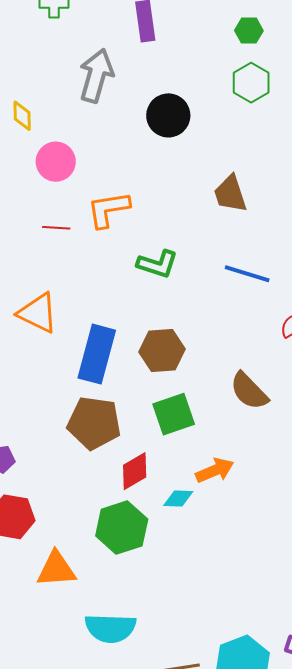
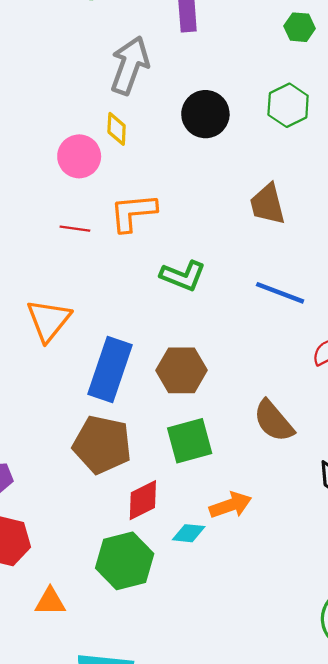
green hexagon: (251, 83) -> (288, 105), moved
yellow diamond: (22, 116) -> (117, 129), moved
orange triangle: (38, 313) -> (49, 320), turned 39
orange triangle: (56, 569) -> (50, 602), size x0.7

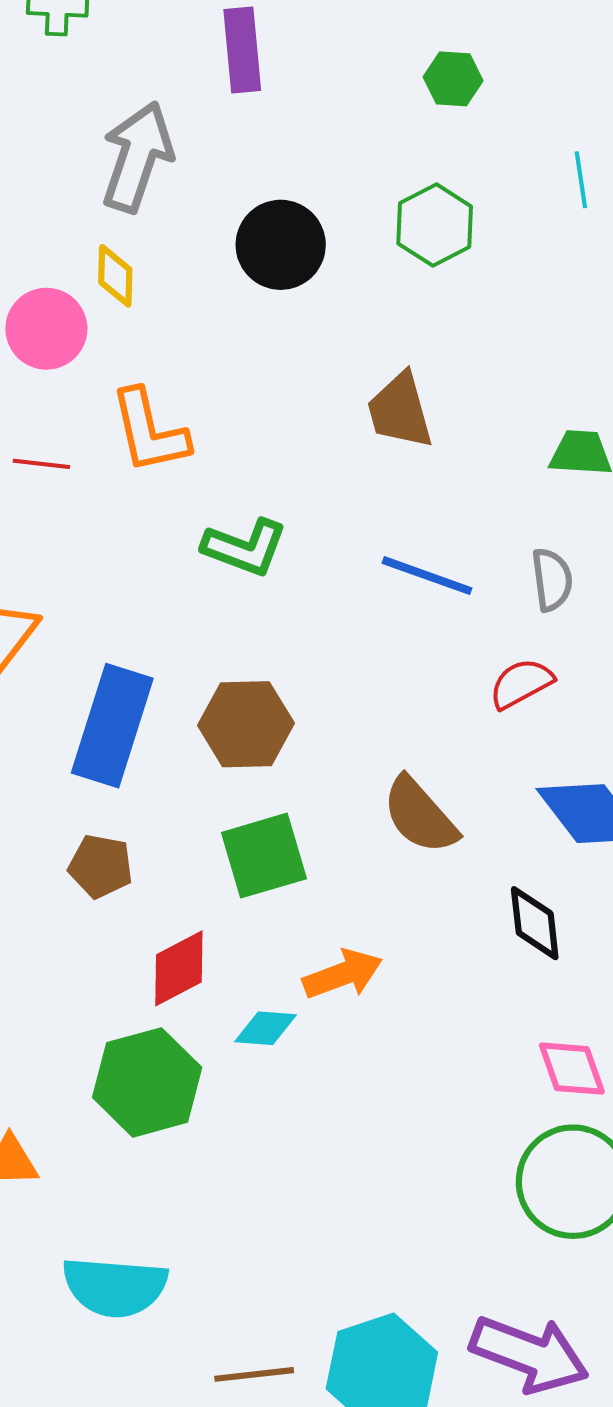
orange L-shape: (133, 212) -> (149, 431), turned -96
brown pentagon: (102, 445) -> (101, 866), size x0.6

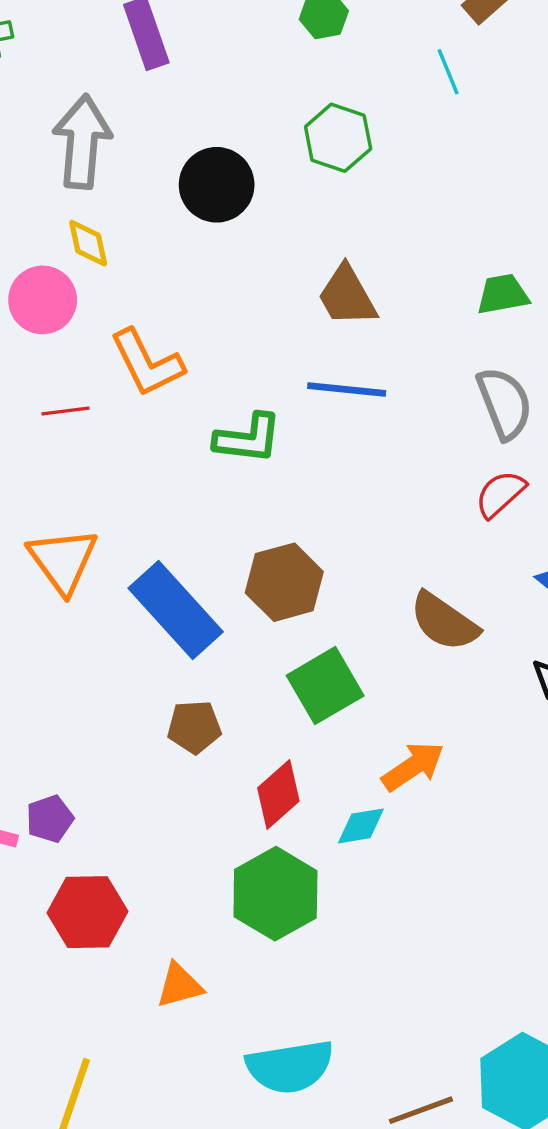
blue line: (427, 576) -> (347, 390), moved
gray semicircle: (552, 580) -> (505, 403), size x1.4
blue rectangle: (112, 726) -> (176, 610), turned -46

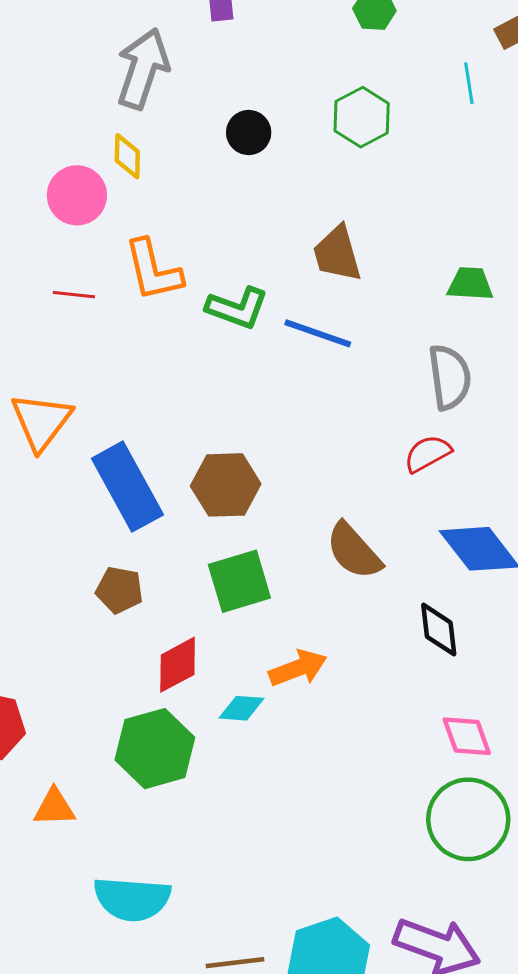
black circle: (217, 185) -> (249, 133), size x0.7
green L-shape: (248, 438) -> (237, 308), moved

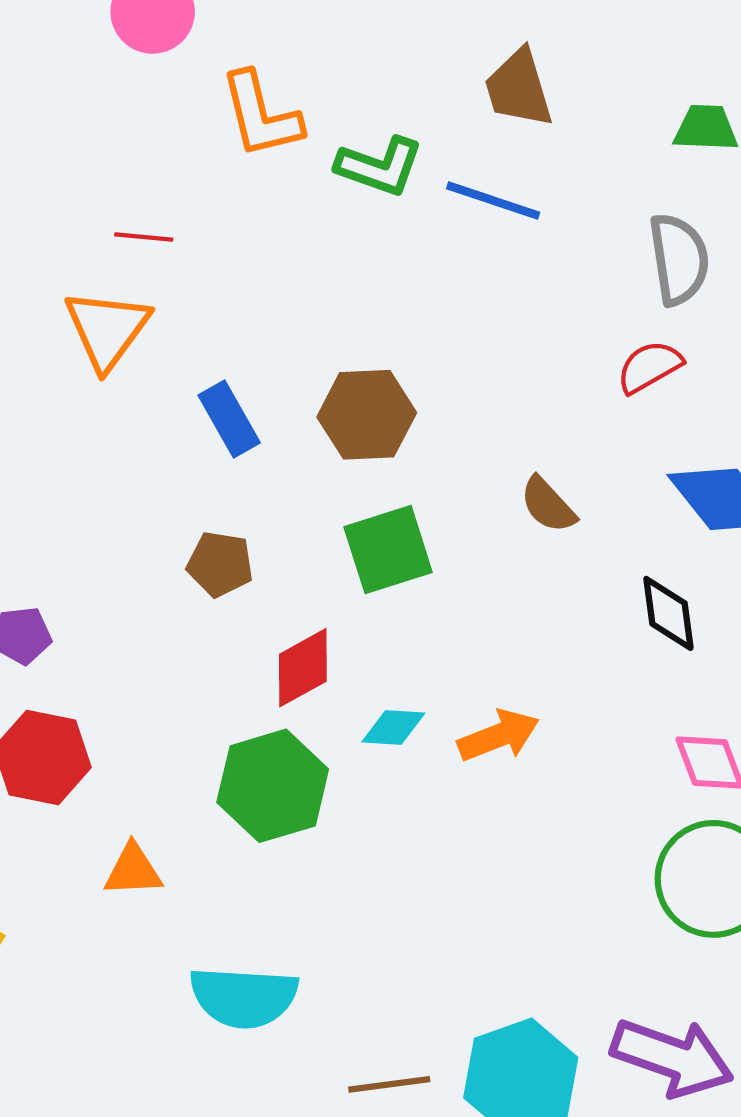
red line: (74, 295) -> (144, 237), moved
blue rectangle: (127, 487) -> (229, 419), size x0.6
brown semicircle: (354, 551) -> (548, 505), size x0.7
orange arrow: (298, 668) -> (498, 736), moved

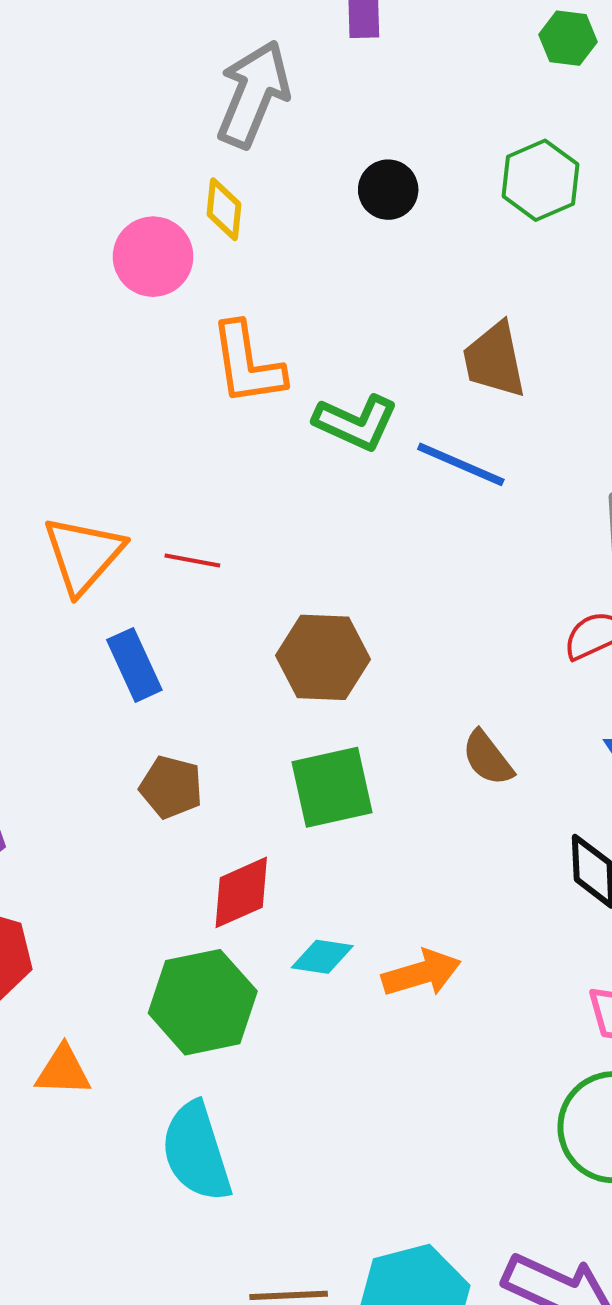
red line: (144, 237) -> (192, 560), moved
blue rectangle: (229, 419) -> (134, 665), moved
cyan semicircle: (244, 997) -> (196, 1152), moved, turned 64

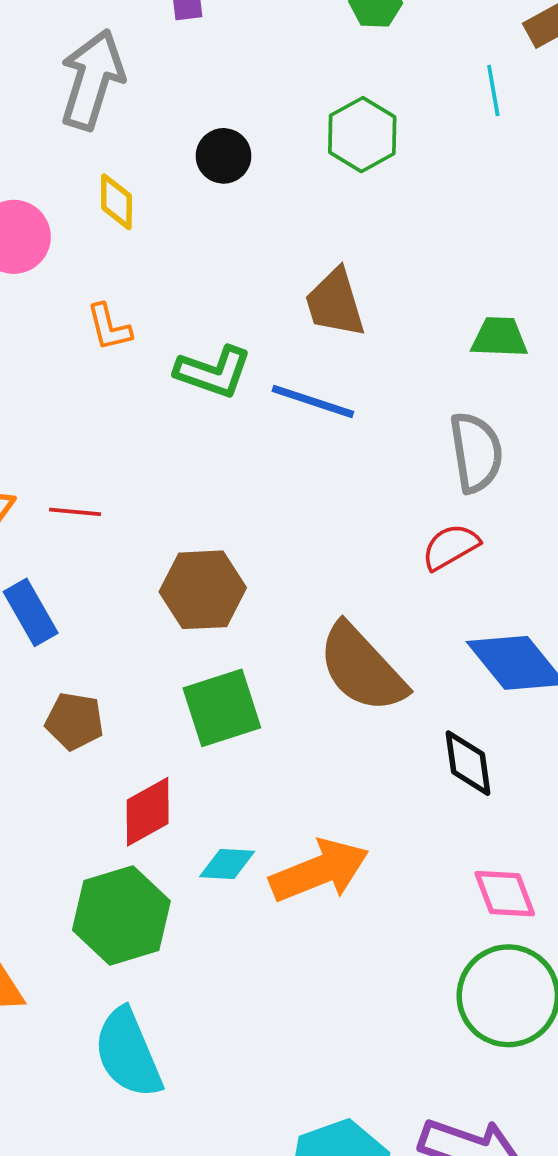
yellow diamond: (224, 209) -> (116, 202), moved
orange L-shape: (247, 364) -> (109, 327), size x0.6
brown semicircle: (488, 758) -> (362, 668), size x1.8
orange arrow: (421, 973) -> (319, 871), size x1.4

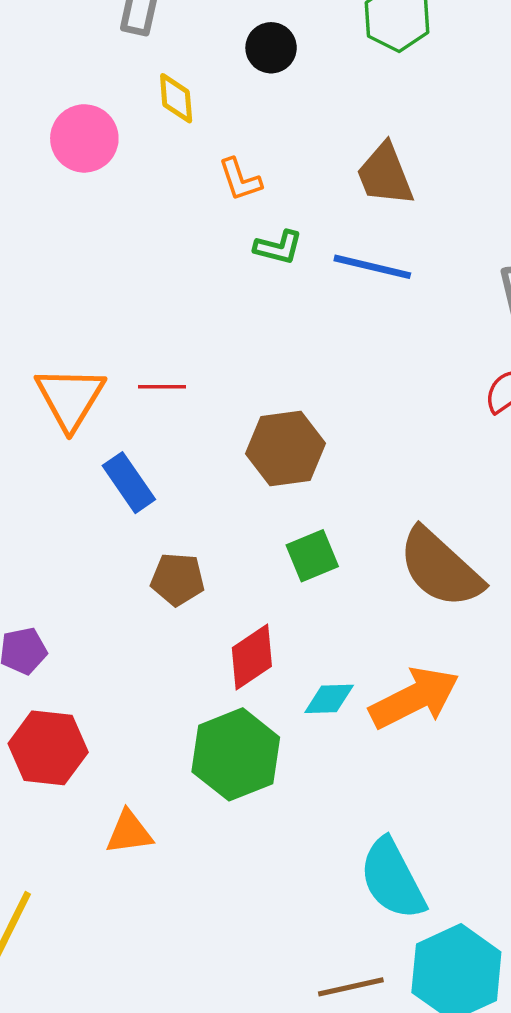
orange L-shape: (109, 327) -> (240, 179), moved
green L-shape: (213, 372) -> (278, 247), size x0.7
brown semicircle: (362, 668) -> (440, 568), moved
green square: (222, 708) -> (312, 556), size x0.7
cyan semicircle: (128, 1053) -> (392, 879), moved

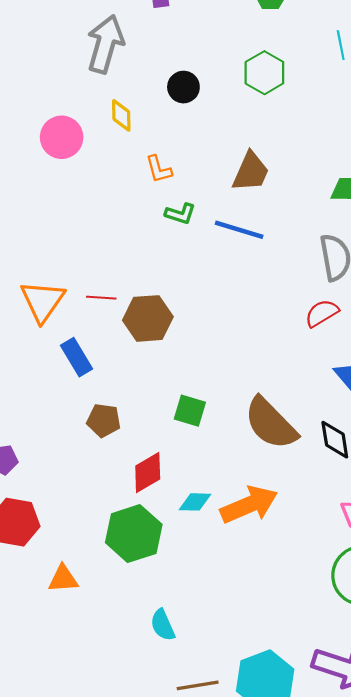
brown trapezoid: (385, 175) -> (251, 172), turned -138
brown hexagon: (285, 449) -> (148, 318), moved
green square: (312, 556) -> (190, 411), turned 36
cyan semicircle: (392, 879) -> (163, 625), moved, size x0.6

